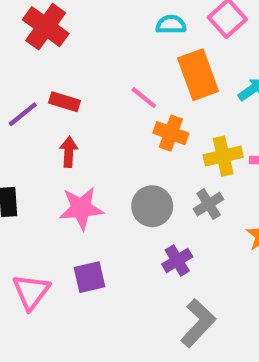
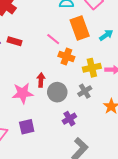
red arrow: (69, 152) -> (41, 80), moved

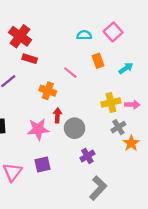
orange rectangle: (80, 28) -> (98, 61), size x0.6
red rectangle: (14, 41) -> (30, 59), moved
orange cross: (66, 57) -> (48, 91), moved
gray cross: (85, 91) -> (118, 127), moved

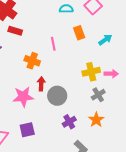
pink line: (70, 73) -> (53, 44), turned 40
orange star: (131, 143) -> (96, 120), moved

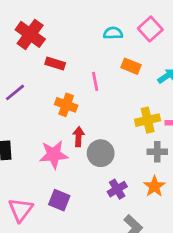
red rectangle: (15, 31) -> (55, 63), moved
orange rectangle: (79, 33) -> (131, 66), turned -48
gray cross: (98, 95) -> (157, 152), turned 32
purple square: (27, 130) -> (59, 200), turned 35

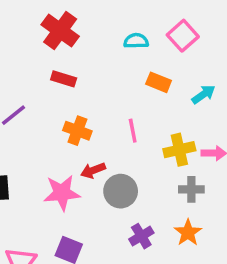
red cross: (30, 34) -> (60, 31), moved
pink line: (95, 81) -> (133, 131), moved
red arrow: (79, 137) -> (93, 170), turned -114

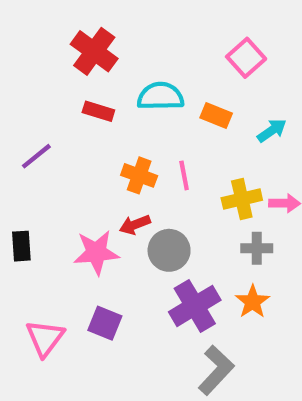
cyan semicircle: (136, 41) -> (161, 96), moved, size x1.5
orange cross: (77, 131) -> (139, 175), moved
purple cross: (141, 236) -> (195, 306), size x1.6

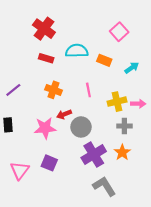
purple line: (36, 156) -> (13, 90), moved
orange cross: (139, 175) -> (53, 90), moved
gray L-shape: (216, 370) -> (104, 186), turned -75

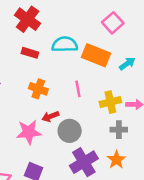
orange rectangle: (104, 60) -> (96, 55), size x1.6

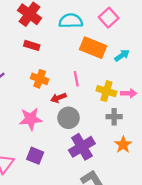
cyan semicircle: (65, 44) -> (71, 21), moved
yellow cross: (110, 102) -> (106, 91), turned 30
red arrow: (50, 116) -> (58, 98), moved
orange star: (116, 160) -> (123, 145), moved

